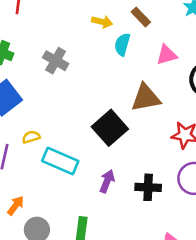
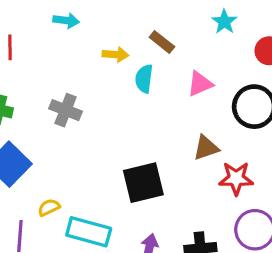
brown triangle: (146, 98) -> (206, 148), moved, size x0.7
black square: (110, 128) -> (143, 183), turned 36

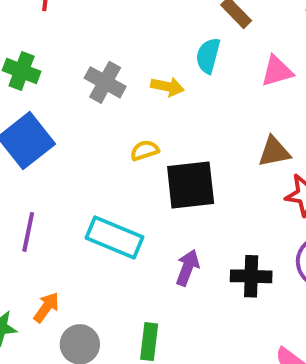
yellow arrow: (115, 54) -> (167, 87), moved
yellow semicircle: (49, 207) -> (145, 150), moved

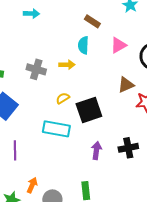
cyan rectangle: (115, 238) -> (56, 129), moved

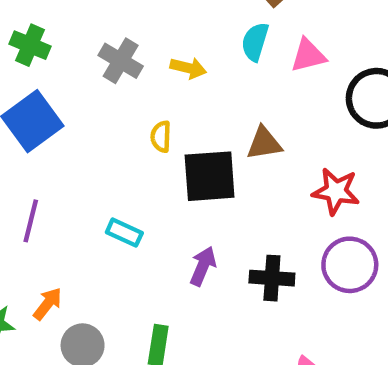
cyan semicircle: (83, 45) -> (255, 42), moved
brown triangle: (126, 85) -> (264, 143), moved
yellow semicircle: (63, 98) -> (161, 137), turned -72
cyan rectangle: (56, 129) -> (124, 233), moved, size x0.6

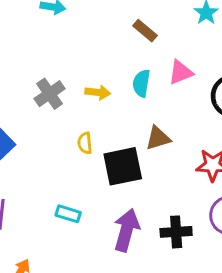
cyan semicircle: (255, 42) -> (141, 83), moved
gray cross: (121, 61) -> (50, 94), turned 32
purple arrow: (203, 266) -> (126, 230), size x1.5

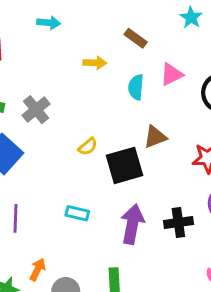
yellow arrow: (98, 92) -> (95, 63), moved
gray cross: (50, 94) -> (36, 110), moved
yellow semicircle: (85, 143) -> (88, 147), turned -120

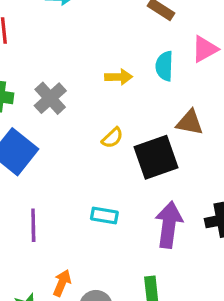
yellow arrow: (95, 63) -> (119, 77), moved
brown triangle: (155, 137) -> (190, 122), turned 35

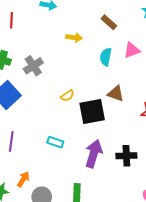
yellow arrow: (119, 77) -> (74, 37), moved

